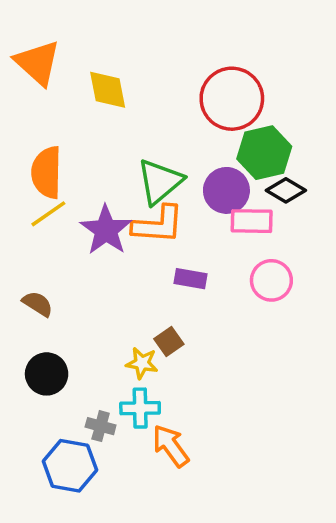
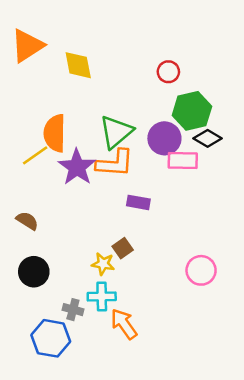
orange triangle: (38, 63) -> (27, 46), turned 45
red circle: (232, 99) -> (168, 72), size x0.5
orange semicircle: (47, 172) -> (55, 133), moved
pink circle: (271, 280) -> (201, 270), moved

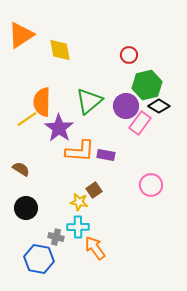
pink rectangle: (183, 161) -> (140, 123), turned -55
orange L-shape: (115, 163) -> (80, 151), moved
pink circle: (201, 270) -> (151, 185), moved

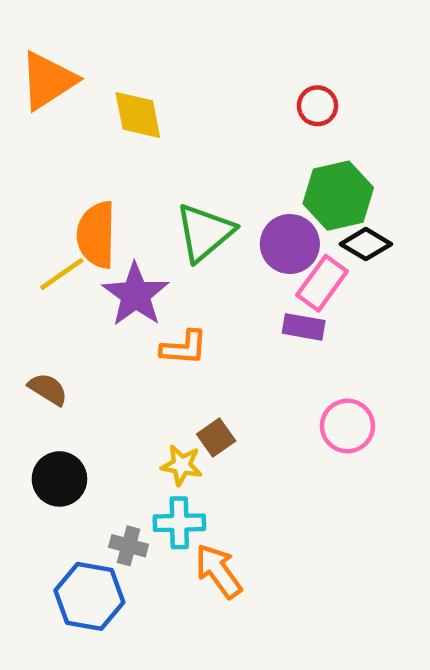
red circle: (129, 55) -> (317, 106), moved
orange L-shape: (80, 151) -> (184, 348), size x0.7
purple rectangle: (106, 155) -> (304, 327), moved

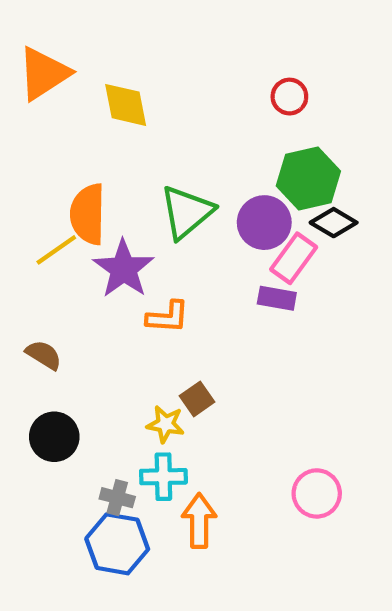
pink circle: (347, 426) -> (317, 493), moved
orange arrow: (218, 571) -> (199, 521), turned 36
blue hexagon: (89, 596) -> (117, 544), moved

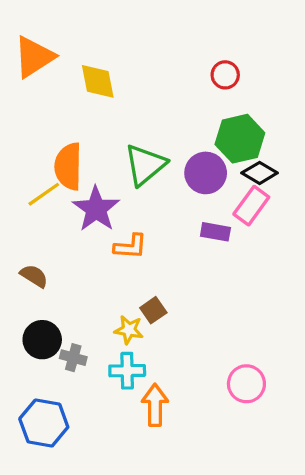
pink rectangle: (294, 258) -> (251, 206), moved
gray cross: (117, 498) -> (73, 358), moved
blue hexagon: (117, 544) -> (44, 423), moved

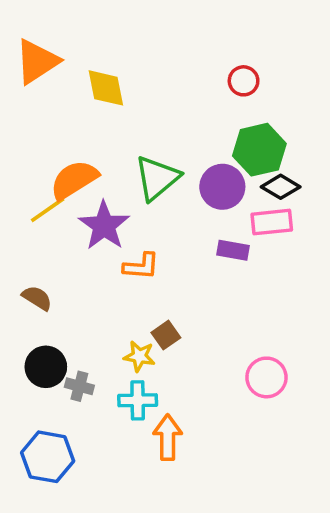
orange semicircle: (68, 166) -> (74, 180), turned 57
pink rectangle: (251, 206) -> (272, 222), turned 48
pink circle: (246, 384) -> (266, 377), moved

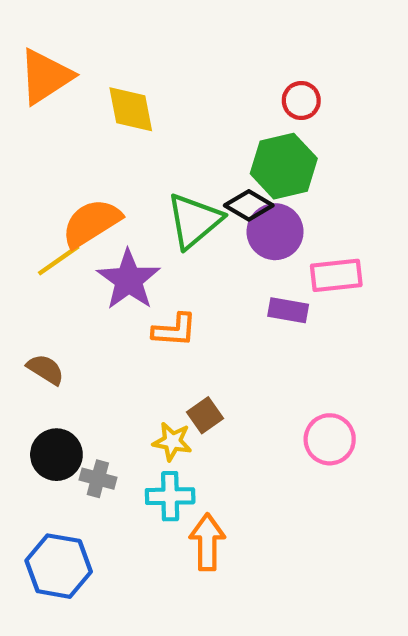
green hexagon: (259, 150) -> (284, 166), moved
black diamond: (281, 187) -> (249, 205), moved
pink circle: (266, 377) -> (330, 439), moved

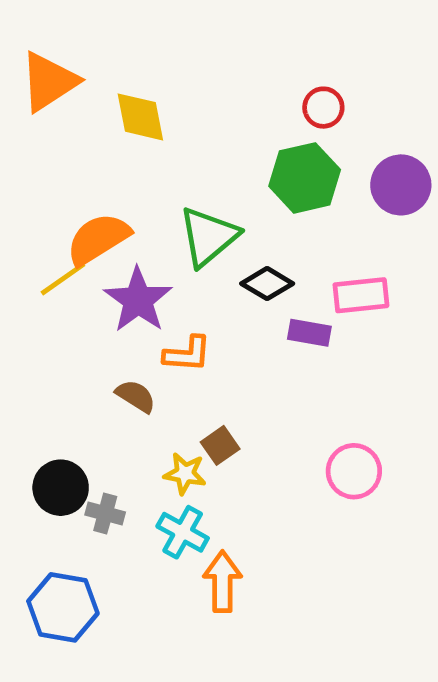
black diamond: (249, 205) -> (267, 284), moved
purple circle: (275, 232) -> (401, 185), moved
brown semicircle: (46, 369) -> (136, 396), moved
cyan cross: (170, 496) -> (183, 532), turned 30

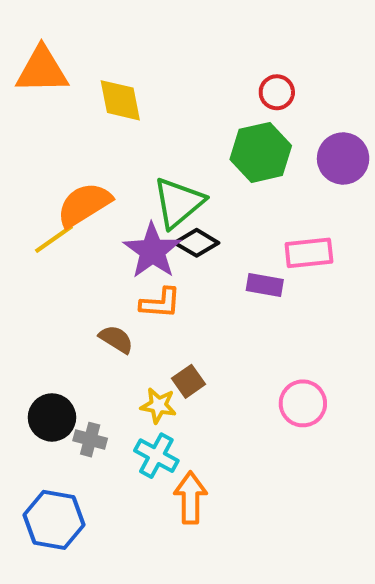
orange triangle: (49, 82) -> (42, 70), turned 32
black diamond: (267, 284) -> (197, 243), moved
purple star: (138, 300) -> (152, 251), moved

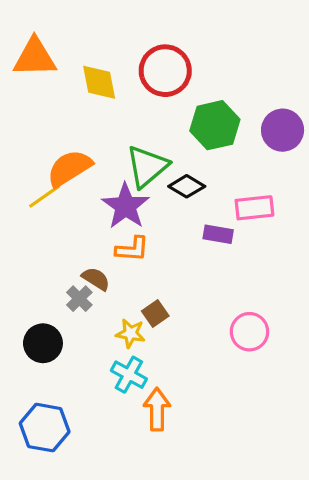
red circle: (277, 92) -> (165, 71), moved, size x1.8
black diamond: (197, 243) -> (187, 186), moved
gray cross: (90, 440) -> (79, 299), moved, turned 30

